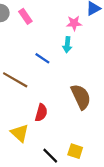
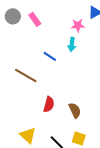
brown semicircle: (81, 97) -> (75, 110), moved, size x0.7
yellow triangle: (20, 133) -> (28, 135), moved

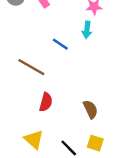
red semicircle: (49, 104) -> (46, 102), moved

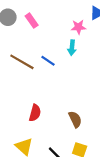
brown line: (31, 67) -> (22, 62), moved

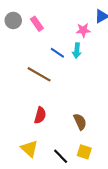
blue line: (48, 61) -> (57, 53), moved
brown line: (22, 62) -> (39, 74), moved

